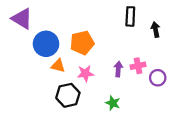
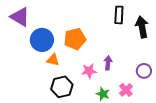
black arrow: (156, 30) -> (142, 27), size x1.5
pink cross: (138, 66) -> (126, 90), moved, turned -32
pink star: (85, 73) -> (89, 71), moved

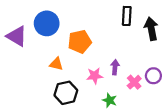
purple triangle: (20, 17) -> (17, 36), moved
blue circle: (42, 40) -> (47, 23), moved
pink cross: (126, 90) -> (134, 82), moved

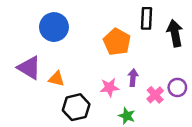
purple triangle: (17, 36) -> (29, 68), moved
orange pentagon: (80, 42) -> (117, 42), moved, turned -30
orange triangle: (56, 64) -> (56, 79), moved

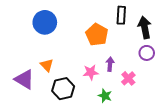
purple triangle: (29, 68) -> (24, 79), moved
orange triangle: (56, 79) -> (47, 65), turned 32
purple circle: (177, 87) -> (147, 53), moved

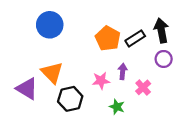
black rectangle: (121, 15) -> (135, 38), moved, turned 54
orange triangle: (47, 65) -> (52, 73), size x1.5

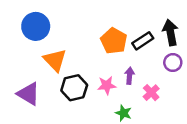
blue circle: (50, 25) -> (36, 26), moved
orange triangle: (52, 73) -> (55, 60), moved
black hexagon: (70, 99) -> (74, 88), moved

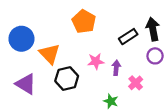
blue circle: (36, 26) -> (21, 39), moved
orange pentagon: (114, 41) -> (84, 21), moved
pink star: (107, 85) -> (96, 61), moved

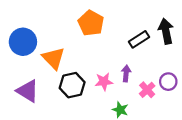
purple circle: (155, 56) -> (168, 82), moved
pink star: (96, 61) -> (104, 82), moved

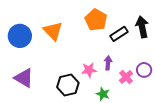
orange pentagon: (91, 23) -> (96, 20), moved
orange triangle: (53, 58) -> (53, 31), moved
black hexagon: (72, 85) -> (68, 85), moved

